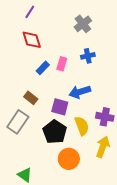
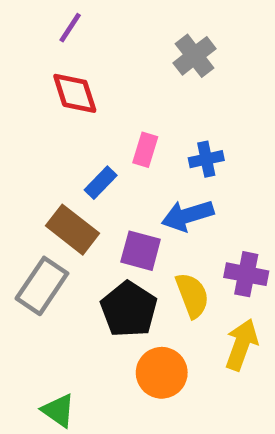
blue cross: (88, 56) -> (206, 159), moved
blue rectangle: (43, 68) -> (101, 183), moved
brown rectangle: (31, 98) -> (72, 230), size x1.5

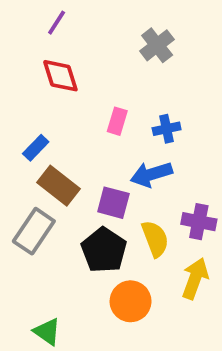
blue rectangle: (101, 183) -> (36, 148), moved

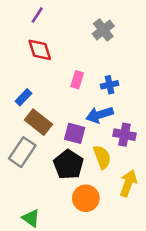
purple cross: (199, 222) -> (124, 135), moved

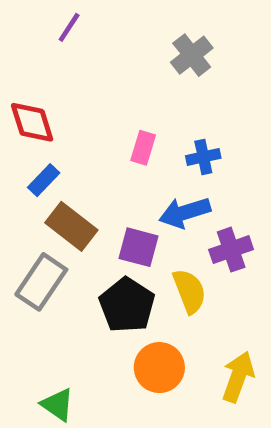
red diamond: (40, 50) -> (32, 122), moved
purple cross: (124, 135) -> (231, 250), turned -30
yellow arrow: (128, 183) -> (238, 377), moved

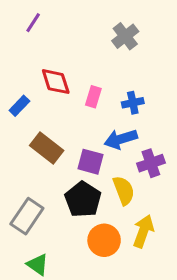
purple line: (69, 27) -> (33, 23), moved
red diamond: (32, 122) -> (56, 82), moved
blue rectangle: (44, 180) -> (19, 106), moved
gray rectangle: (41, 282) -> (27, 216), moved
yellow arrow: (238, 377) -> (143, 231), moved

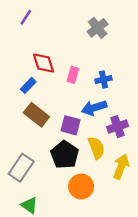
blue rectangle: (19, 106) -> (28, 85), moved
yellow arrow: (143, 231) -> (121, 167), moved

